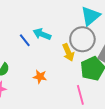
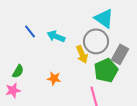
cyan triangle: (90, 16) -> (104, 18), turned -45
blue line: (25, 40) -> (30, 31), moved

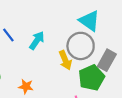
cyan arrow: (56, 36) -> (37, 40), turned 102
orange star: (54, 78) -> (26, 86), moved

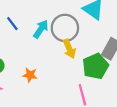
gray circle: (81, 46) -> (65, 28), moved

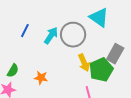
blue line: (12, 24) -> (25, 31), turned 64
yellow arrow: (69, 49) -> (84, 63), moved

